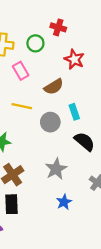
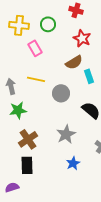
red cross: (58, 27) -> (76, 10), moved
brown semicircle: (54, 87) -> (74, 62), moved
cyan rectangle: (74, 112) -> (89, 76), moved

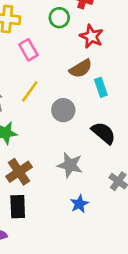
green circle: (48, 24) -> (59, 18), moved
yellow line: (36, 79) -> (30, 91), turned -66
gray star: (66, 134) -> (70, 165), turned -30

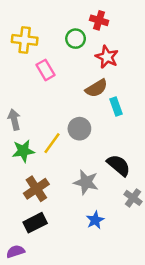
yellow line: (30, 91) -> (52, 143), moved
black semicircle: (103, 133) -> (119, 165), moved
black rectangle: (18, 207) -> (35, 223), turned 65

